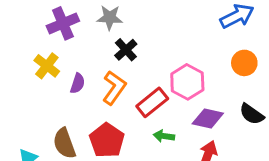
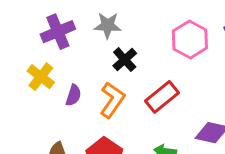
pink hexagon: (187, 82) -> (190, 39), moved
red rectangle: (152, 102) -> (162, 97), moved

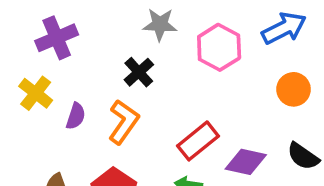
gray star: (108, 25) -> (160, 24), moved
red rectangle: (162, 97) -> (198, 141), moved

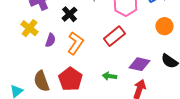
black cross: (139, 72) -> (69, 14), moved
red rectangle: (198, 141) -> (114, 36), moved

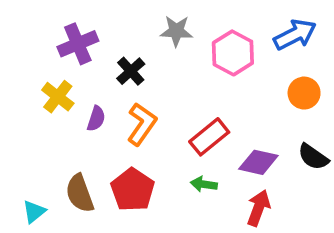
red rectangle: (114, 36) -> (209, 137), moved

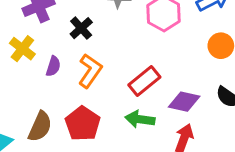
green arrow: (204, 184) -> (140, 119), size x1.4
brown semicircle: (80, 193) -> (40, 127), turned -136

